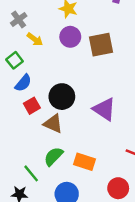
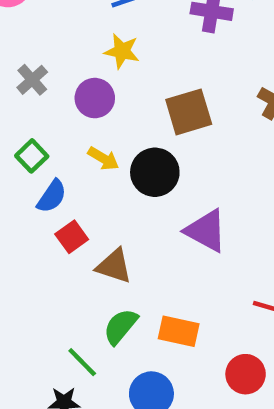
purple circle: (70, 37) -> (95, 98), moved
yellow arrow: (35, 39) -> (103, 159), moved
black circle: (62, 97) -> (155, 172), moved

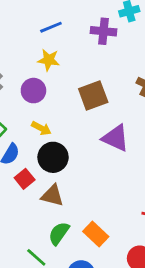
black circle: (155, 172) -> (53, 157), moved
purple triangle: (206, 231) -> (116, 138), moved
orange rectangle: (179, 331) -> (96, 234), turned 35

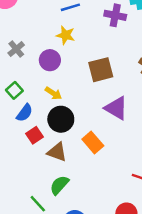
orange rectangle: (96, 234) -> (93, 143), moved

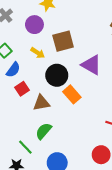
brown square: (101, 70) -> (63, 41), moved
black circle: (61, 119) -> (57, 75), moved
brown triangle: (57, 152) -> (41, 103), turned -30

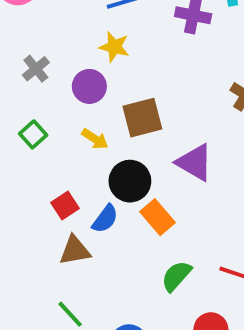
blue semicircle: (13, 70) -> (105, 219), moved
brown triangle: (41, 103) -> (75, 250), moved
green semicircle: (44, 131) -> (176, 276), moved

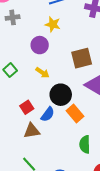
gray cross: (36, 69) -> (13, 17), moved, turned 32
brown square: (142, 118) -> (82, 58), moved
green semicircle: (176, 276) -> (85, 144), turned -42

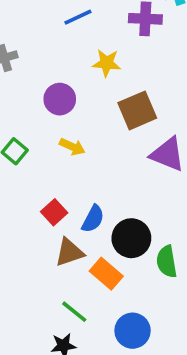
yellow star: (53, 24) -> (107, 63), moved
black circle: (61, 95) -> (131, 238), moved
orange rectangle: (75, 114) -> (106, 274), moved

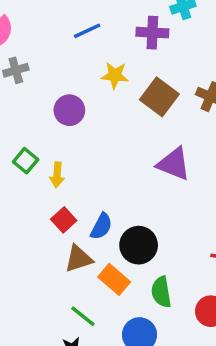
brown square: (137, 110) -> (159, 97), moved, turned -30
yellow arrow: (72, 147) -> (57, 175), moved, turned 70
green semicircle: (167, 262) -> (161, 292), moved

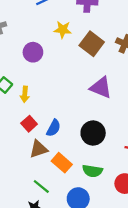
black circle: (139, 245) -> (93, 133), moved
green semicircle: (161, 292) -> (92, 171), turned -72

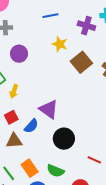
purple circle: (33, 52) -> (19, 54), moved
purple triangle: (101, 87) -> (49, 109), moved
orange rectangle: (62, 163) -> (30, 168), moved

